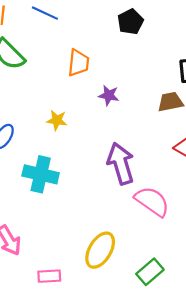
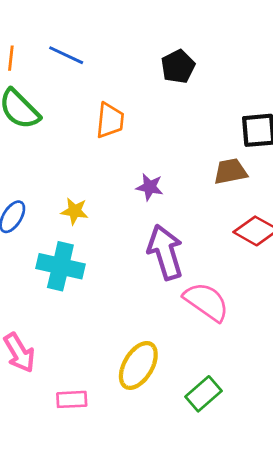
purple star: (109, 95) -> (150, 187), moved
yellow star: (57, 120) -> (75, 211), moved

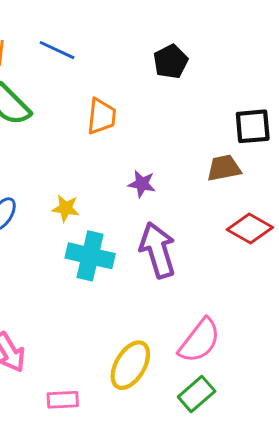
cyan cross: (60, 266) -> (90, 256), moved
pink semicircle: (206, 302) -> (199, 341), moved, turned 93

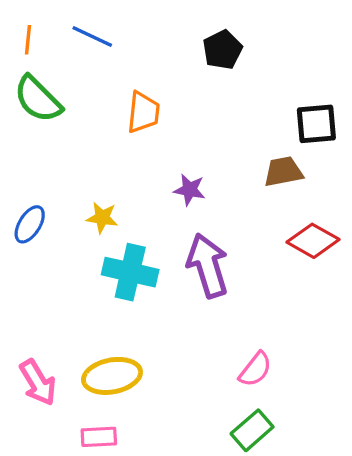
pink semicircle: (199, 341) -> (255, 369), size x0.7
yellow ellipse: (130, 365) -> (112, 376), moved, turned 48

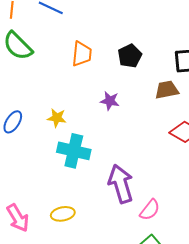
black pentagon: (222, 50) -> (130, 56), moved
purple arrow: (208, 266) -> (121, 184), moved
yellow ellipse: (112, 376) -> (63, 214), size x0.7

